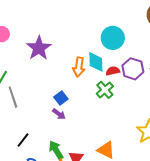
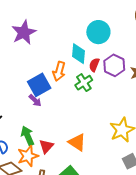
orange arrow: (79, 67) -> (59, 71), moved
red semicircle: (113, 71) -> (94, 65), turned -64
blue square: (61, 98) -> (39, 85), size x1.6

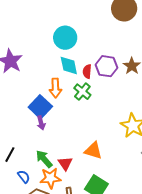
cyan circle: (98, 32) -> (65, 38), moved
purple arrow: (35, 100) -> (41, 123), turned 48
orange star: (28, 156) -> (50, 178), turned 30

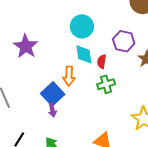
purple hexagon: (106, 66) -> (124, 41), moved
green cross: (82, 92) -> (106, 84), moved, turned 30

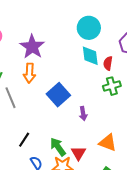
orange arrow: (69, 76) -> (29, 73), moved
purple arrow: (52, 110) -> (83, 114), moved

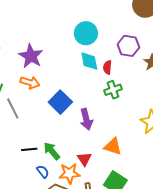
orange arrow: (29, 73) -> (30, 83), turned -72
purple arrow: (83, 114) -> (86, 119), size x1.5
black line: (24, 140) -> (29, 149), turned 56
green arrow: (58, 147) -> (52, 151), moved

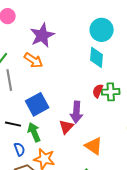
red semicircle: (107, 67) -> (98, 91), moved
blue square: (60, 102) -> (37, 104), moved
red triangle: (84, 159) -> (66, 127), moved

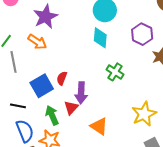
red semicircle: (98, 91) -> (62, 78), moved
green cross: (111, 92) -> (115, 72), turned 36
green arrow: (34, 132) -> (52, 115), moved
blue semicircle: (19, 149) -> (25, 131), size x1.6

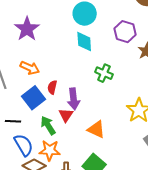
orange arrow: (37, 42) -> (30, 68), moved

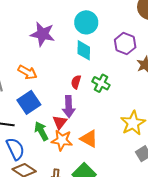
purple star: (27, 29) -> (43, 34), moved, turned -30
red semicircle: (52, 87) -> (76, 82), moved
orange star: (50, 150) -> (62, 140), moved

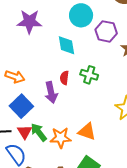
cyan circle: (86, 22) -> (81, 15), moved
purple star: (43, 34) -> (29, 22), moved
purple arrow: (69, 107) -> (51, 92), moved
red triangle: (60, 122) -> (25, 132), moved

